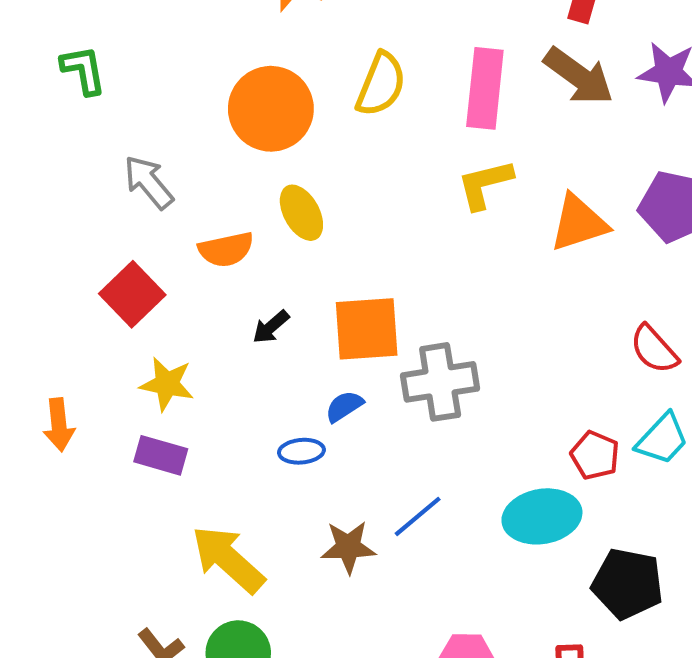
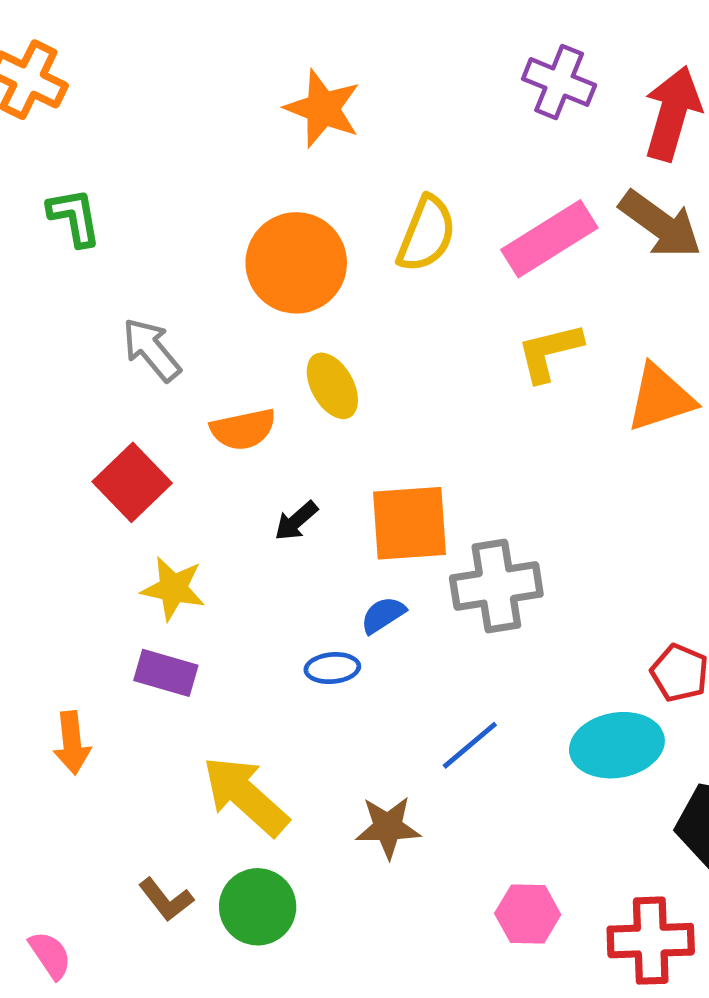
pink rectangle: (485, 88) -> (549, 239), turned 52
orange arrow: (59, 425) -> (72, 743), moved
brown star: (348, 547) -> (388, 827), moved

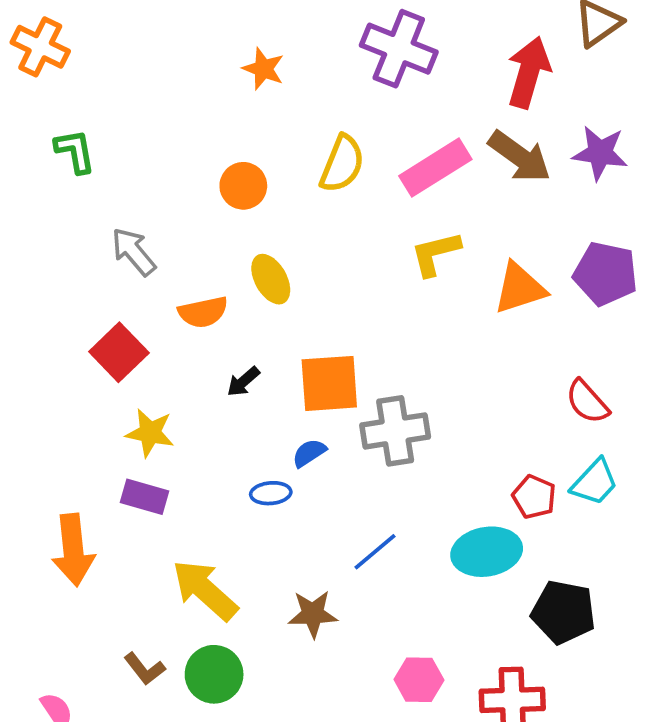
purple cross: (559, 82) -> (399, 49), moved, size x1.4
orange star: (323, 109) -> (263, 69), size x0.7
orange circle: (296, 263) -> (243, 186), size x0.6
orange arrow: (72, 743) -> (73, 550), size x1.5

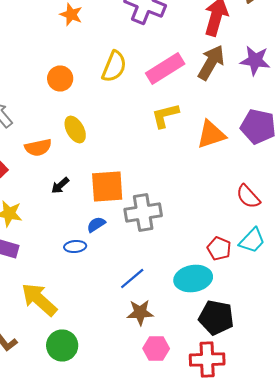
brown arrow: (520, 157) -> (211, 62), turned -96
black pentagon: (563, 612) -> (216, 318), moved
brown star: (313, 614) -> (140, 312), moved
green circle: (214, 674) -> (62, 346), moved

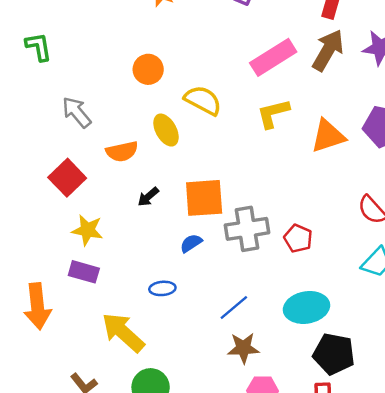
yellow semicircle: (114, 66) -> (203, 100), moved, turned -84
blue ellipse: (75, 246) -> (162, 288), moved
red pentagon: (219, 248) -> (298, 238), moved

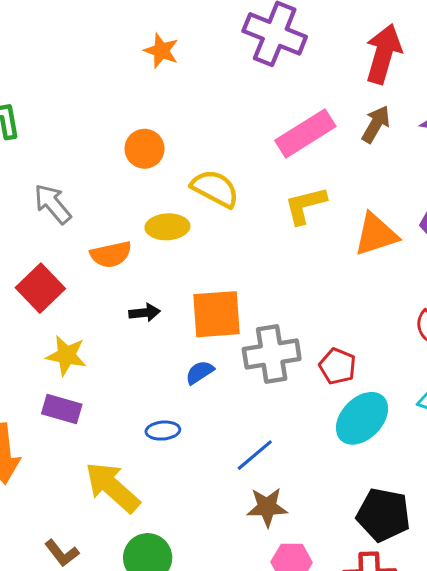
brown arrow: (328, 50) -> (376, 124), size x0.7
yellow ellipse: (166, 130) -> (167, 227), turned -64
black arrow: (148, 197) -> (145, 313), turned -145
cyan ellipse: (307, 307) -> (362, 418), moved, turned -36

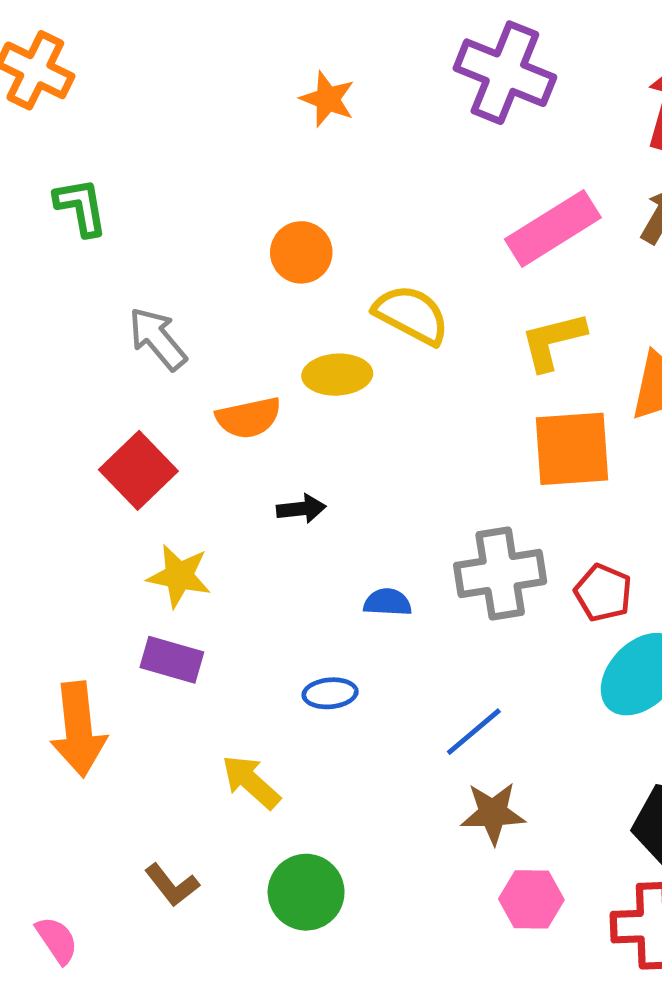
orange square: (217, 314) -> (572, 449), moved
blue semicircle: (200, 372) -> (388, 602), turned 36
yellow arrow: (112, 487) -> (251, 782), size x0.7

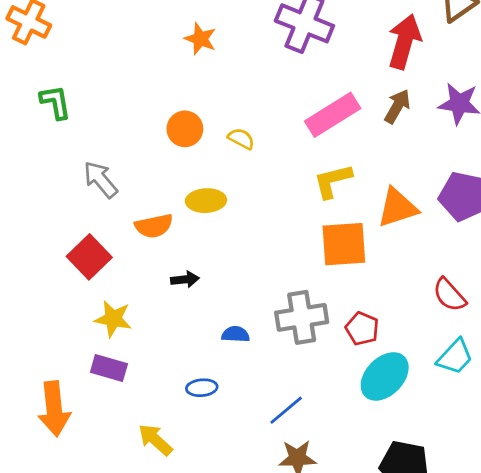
yellow semicircle: (411, 315) -> (241, 139), moved, size x0.6

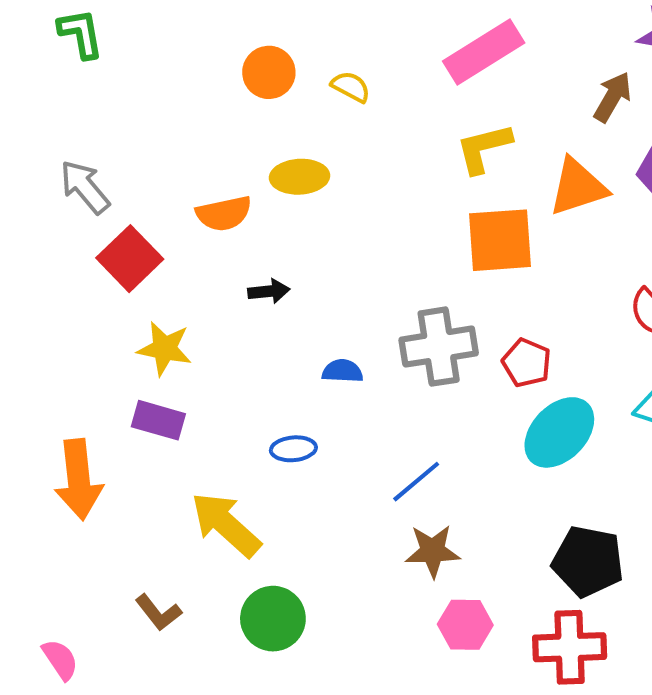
brown arrow: (397, 106) -> (613, 97), moved
gray arrow: (100, 179) -> (85, 187), moved
yellow arrow: (155, 440) -> (226, 524), size x1.4

